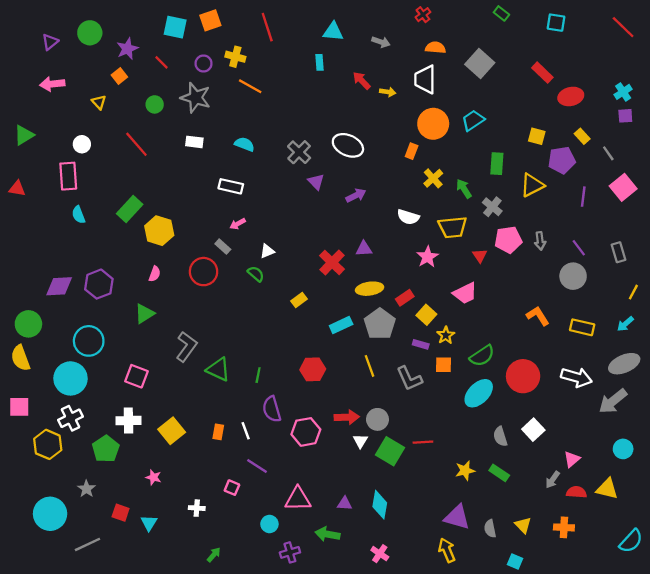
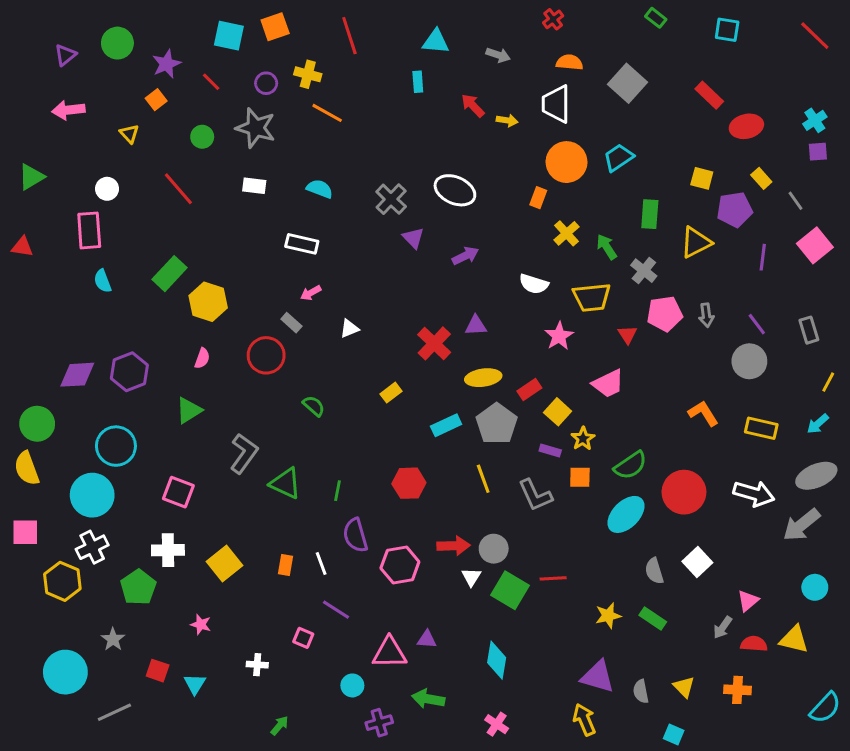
green semicircle: (256, 274) -> (314, 406), moved
purple triangle: (345, 504) -> (427, 639), moved

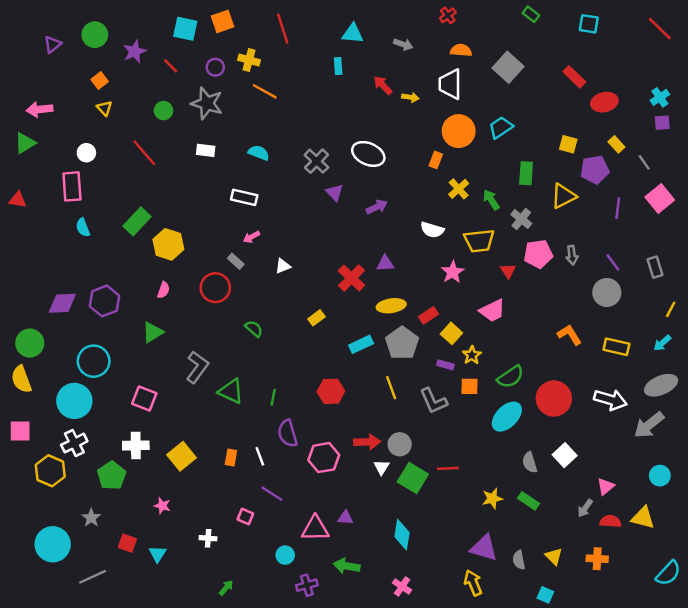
orange square: (156, 100) -> (100, 80), moved
pink arrow: (68, 110) -> (39, 109), moved

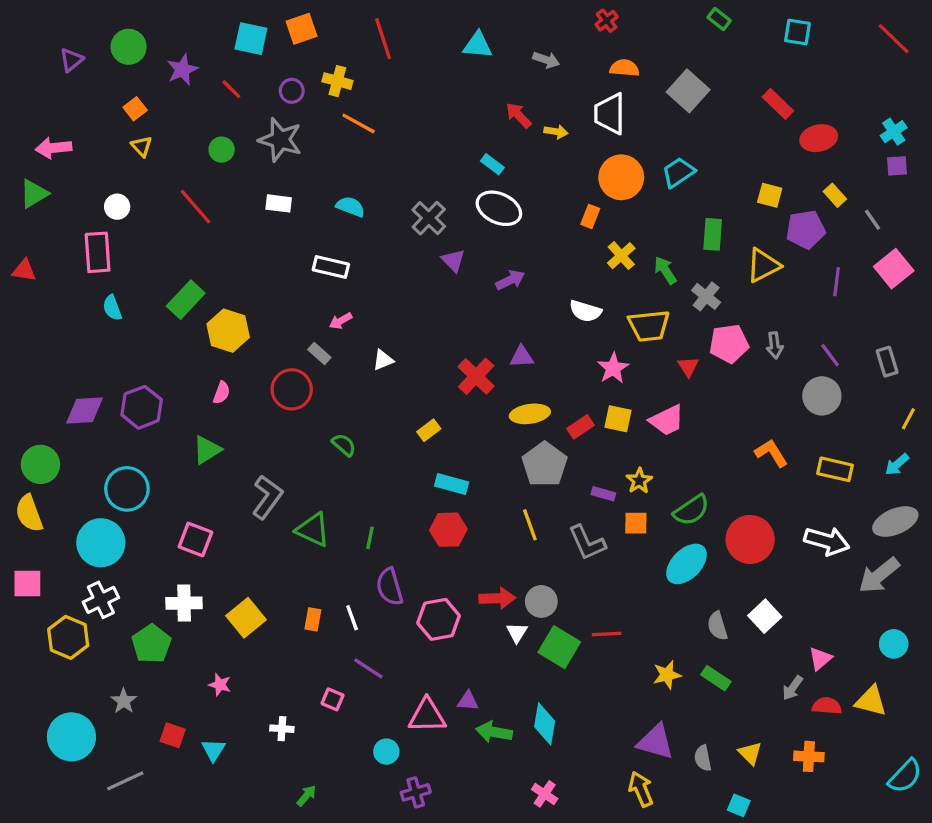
cyan rectangle: (338, 66) -> (492, 164), moved, turned -49
yellow square: (451, 333) -> (618, 419), moved, turned -30
cyan rectangle: (361, 344) -> (452, 484), moved, turned 40
green arrow: (347, 566) -> (494, 732), moved

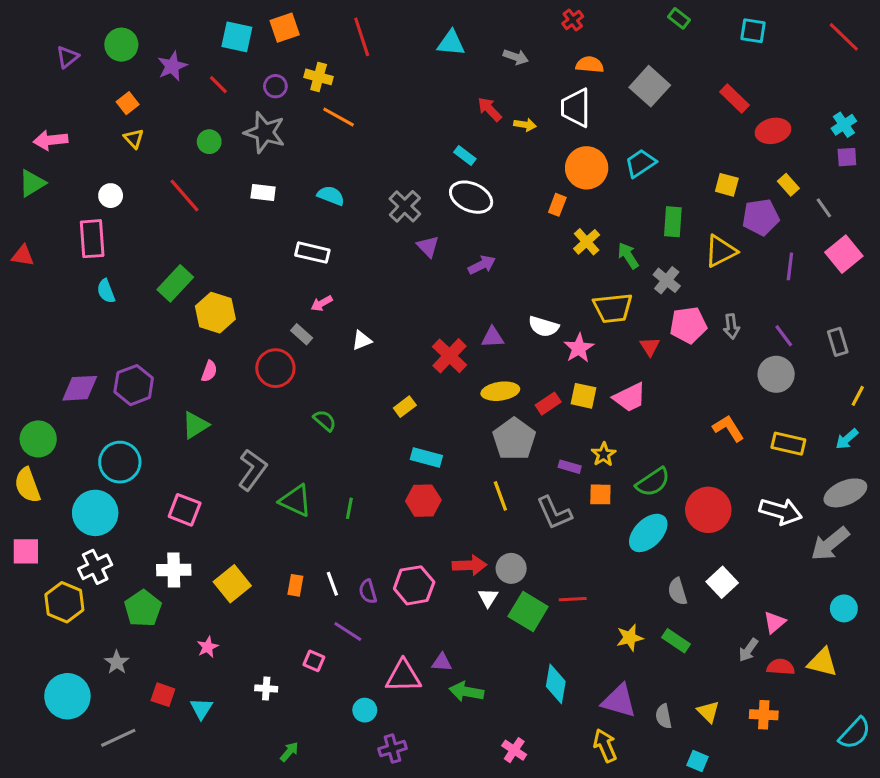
white semicircle: (585, 311) -> (543, 327), moved
purple semicircle: (390, 587) -> (368, 591), moved, size x0.7
pink star: (220, 685) -> (208, 647), turned 30
cyan diamond: (545, 724) -> (556, 684), moved

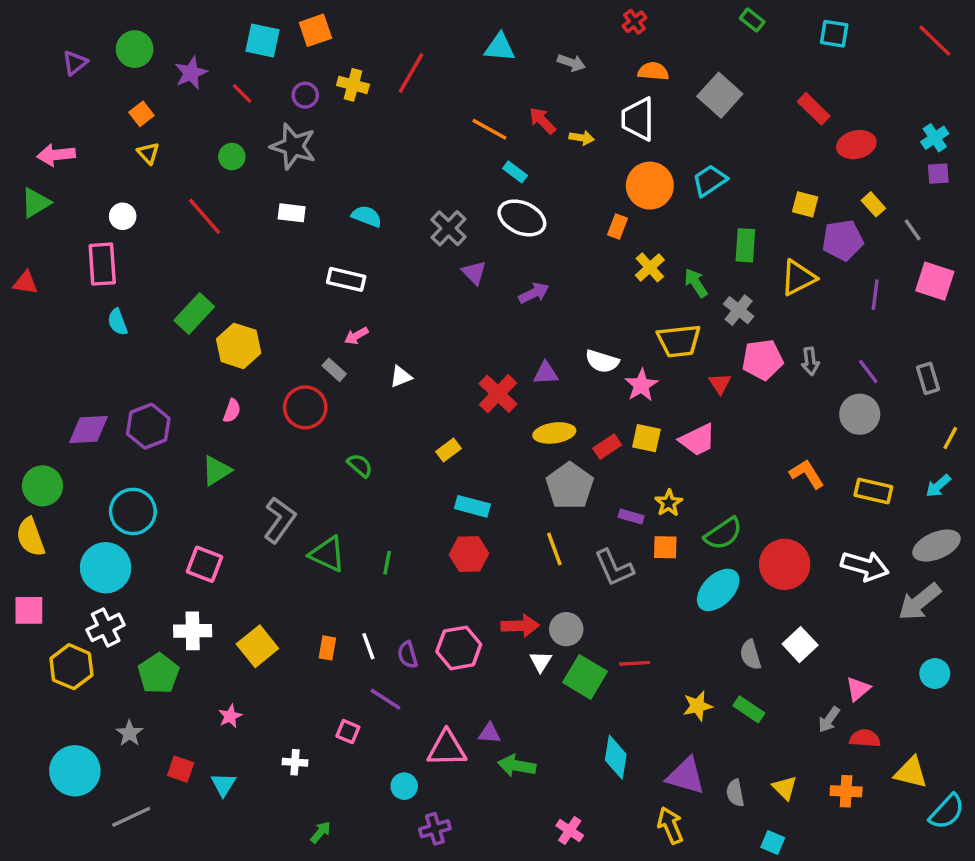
red line: (362, 37) -> (411, 73), moved, turned 48
orange line: (339, 117) -> (489, 129), moved
pink square: (844, 254) -> (935, 281), turned -33
yellow triangle: (822, 662) -> (911, 772), moved

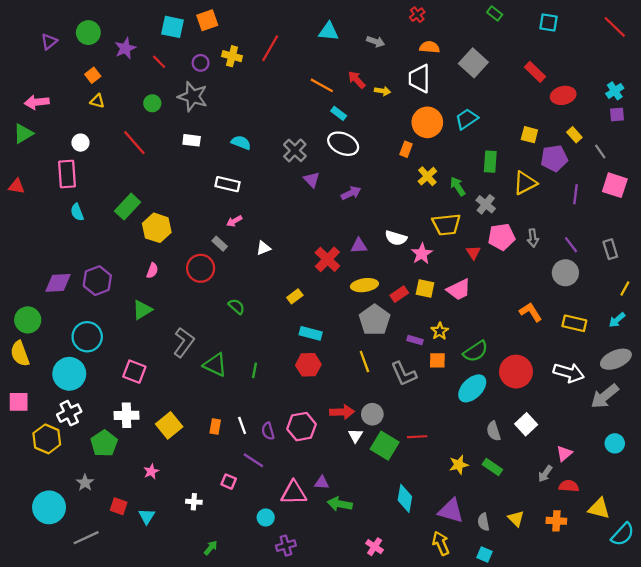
yellow triangle: (148, 153) -> (97, 101), turned -32
cyan square: (773, 842) -> (485, 555), moved

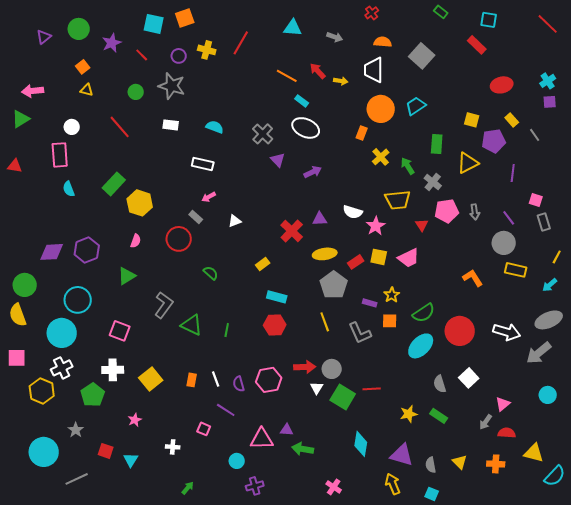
red rectangle: (535, 72) -> (477, 45), moved
pink square: (615, 185) -> (536, 200), moved, size x0.6
yellow rectangle: (574, 323) -> (516, 270), moved

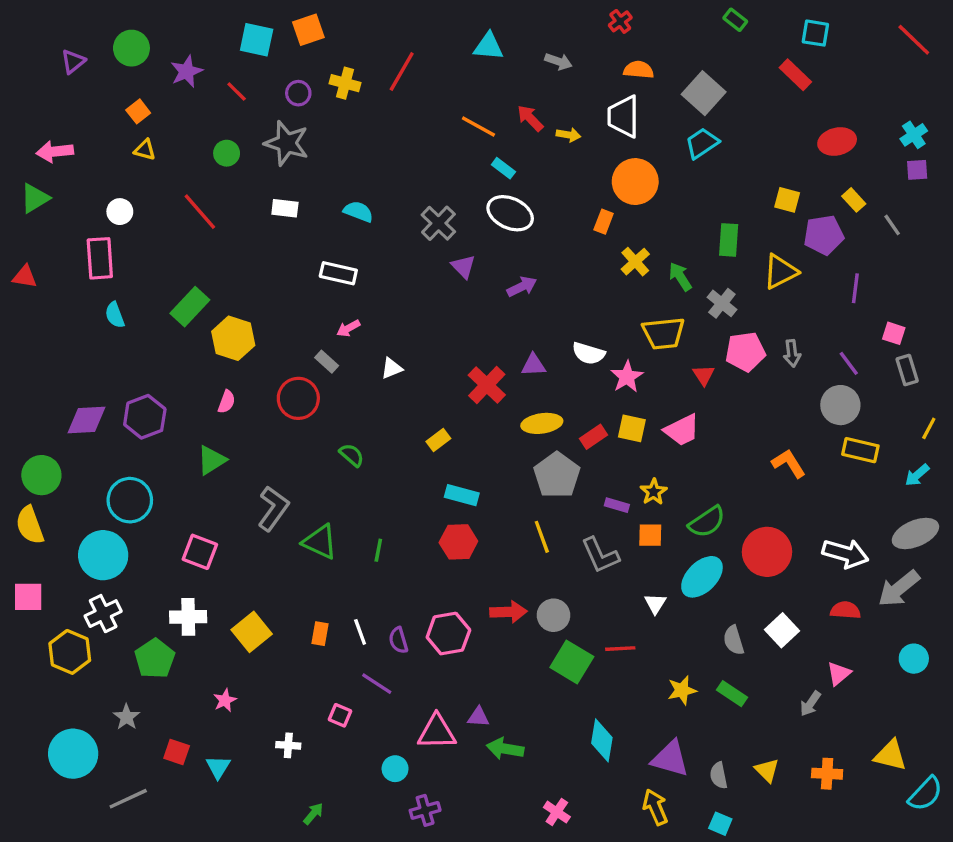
cyan trapezoid: (416, 106) -> (702, 143), moved
white triangle: (317, 388) -> (655, 604), moved
red semicircle: (507, 433) -> (845, 610), moved

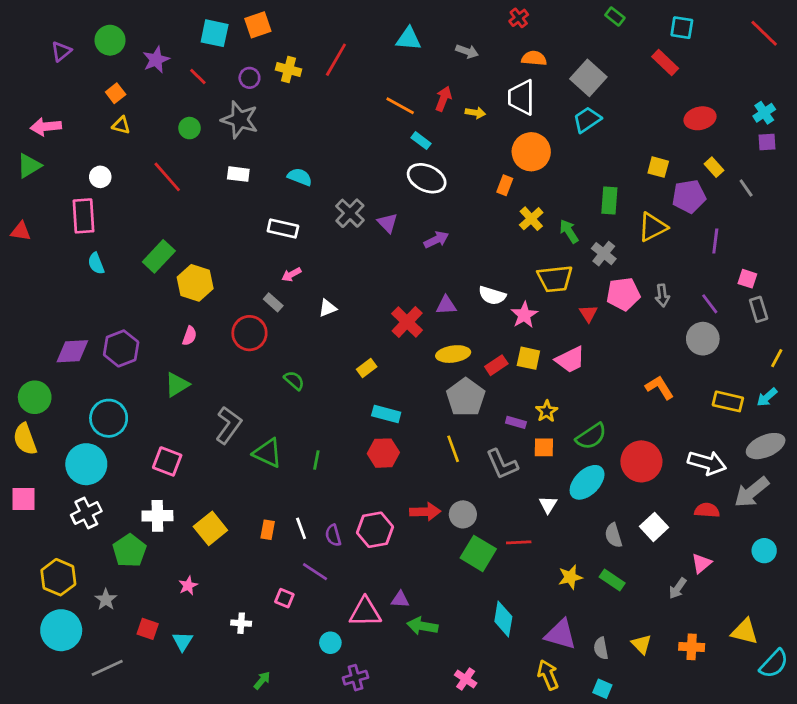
red arrow: (530, 118) -> (443, 99), turned 65
gray cross: (438, 223) -> (350, 213), moved
yellow rectangle: (860, 450) -> (728, 401), moved
yellow hexagon: (70, 652) -> (58, 577), moved

